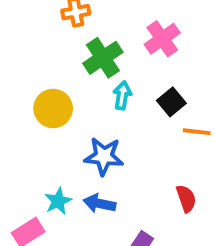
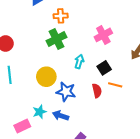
green cross: (103, 58) -> (57, 39), moved
yellow circle: (53, 108) -> (46, 77), moved
red semicircle: (186, 199) -> (97, 91), moved

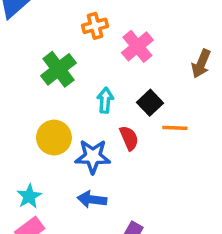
orange cross: (61, 16) -> (95, 26), moved
red semicircle: (97, 91) -> (129, 138), moved
cyan star: (40, 112) -> (29, 196), moved

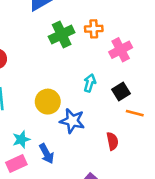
green cross: (58, 69) -> (62, 34), moved
red semicircle: (129, 138) -> (112, 141), moved
blue arrow: (92, 199) -> (47, 154), moved, turned -138

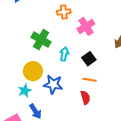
green cross: (62, 34) -> (41, 40), moved, turned -30
orange line: (135, 113) -> (90, 80), moved
cyan star: (21, 139) -> (25, 91), moved

